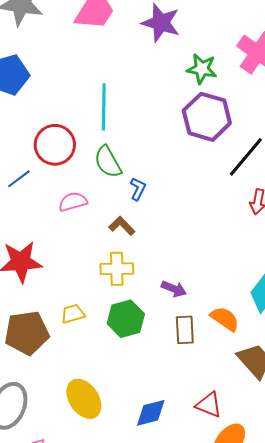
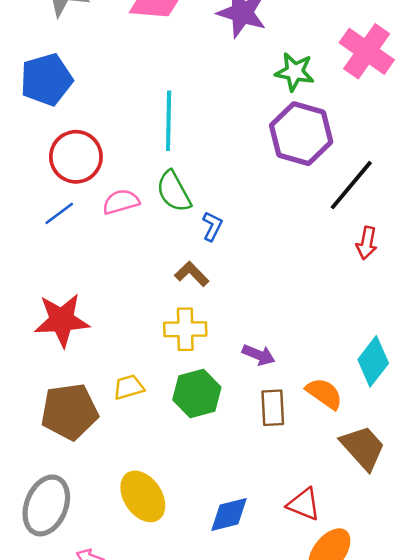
red circle: (55, 145) -> (76, 157), moved
pink semicircle: (73, 202) -> (121, 202), moved

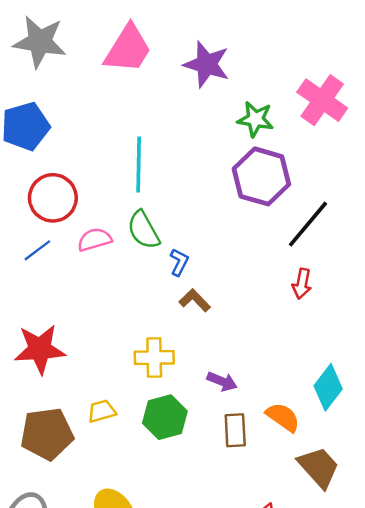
red arrow: (367, 243) -> (302, 284), moved
brown L-shape: (192, 274) -> (195, 300), moved

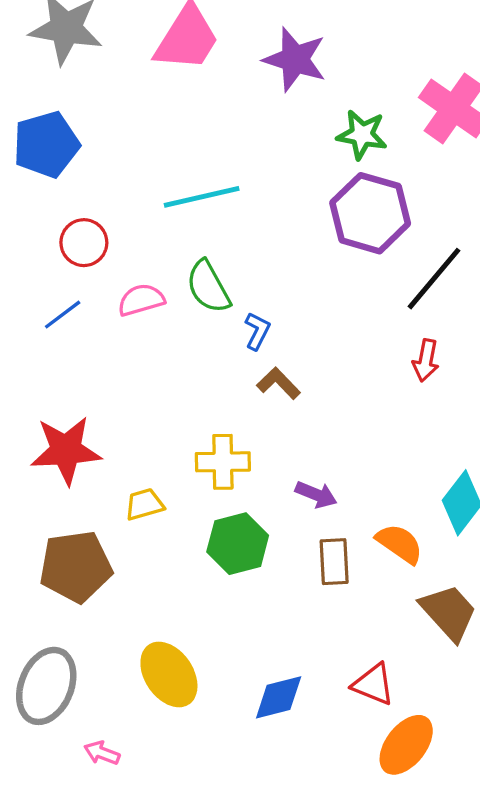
cyan line: (139, 164) -> (202, 197), turned 76
red circle: (53, 198) -> (84, 243), size x0.7
yellow trapezoid: (102, 411) -> (144, 504), moved

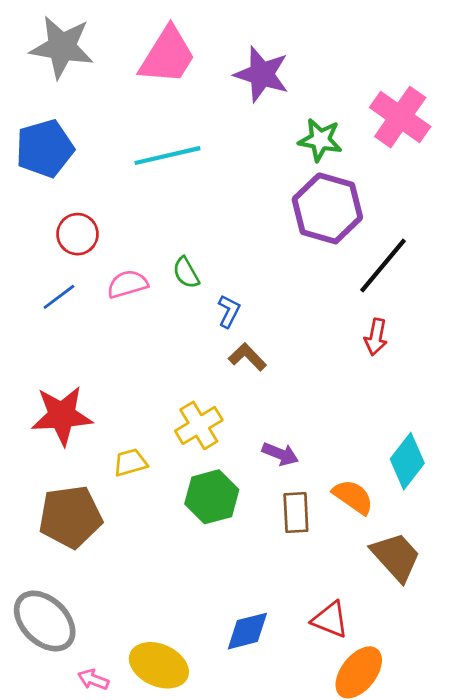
cyan line: (202, 197) -> (167, 156), moved
green semicircle: (208, 287) -> (186, 273), size x0.7
yellow cross: (223, 462) -> (199, 425), turned -30
yellow ellipse: (169, 674) -> (159, 665), moved, turned -32
gray ellipse: (46, 686) -> (45, 621), turned -68

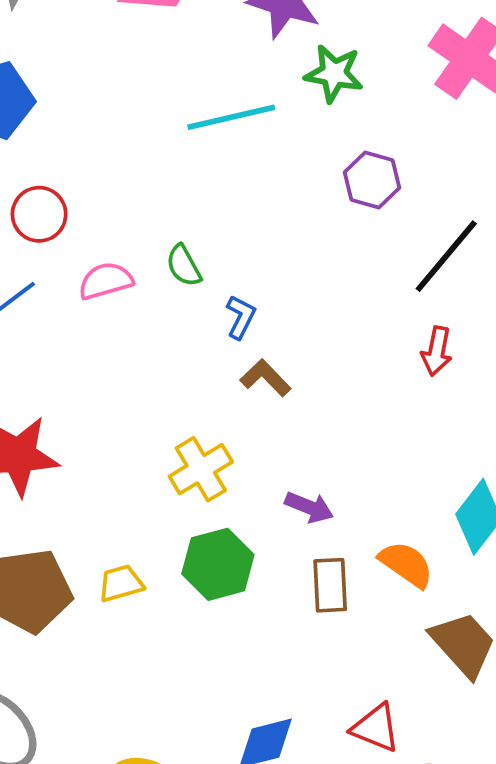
green star: (320, 140) -> (334, 73), moved
cyan line: (167, 156) -> (231, 117), moved
purple hexagon: (327, 208) -> (372, 180), size x0.6
yellow trapezoid: (130, 463) -> (121, 583), moved

